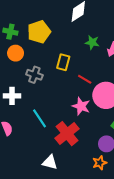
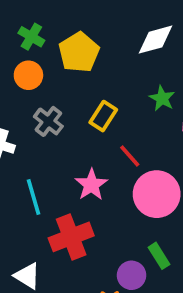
yellow pentagon: (39, 32) -> (79, 52), turned -30
pink star: (81, 106) -> (91, 185), moved

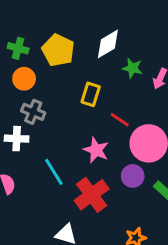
white diamond: (155, 40) -> (108, 44), moved
gray cross: (48, 121) -> (33, 112), moved
purple circle: (131, 275) -> (133, 176), moved

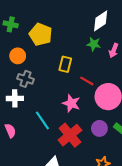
white diamond: (108, 44) -> (101, 21), moved
green cross: (18, 48) -> (11, 24), moved
purple circle: (133, 176) -> (99, 128), moved

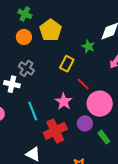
green star: (94, 44) -> (88, 46), moved
orange circle: (18, 56) -> (24, 37), moved
purple circle: (99, 128) -> (85, 123), moved

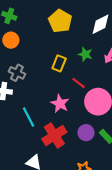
yellow pentagon: (51, 30) -> (60, 21), moved
green star: (88, 46) -> (85, 54), moved
purple circle: (85, 123) -> (86, 133), moved

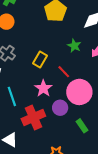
yellow rectangle: (59, 63) -> (40, 59), moved
purple circle: (86, 133) -> (60, 108), moved

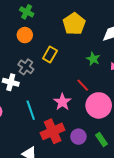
yellow rectangle: (40, 59) -> (50, 54), moved
purple circle: (60, 108) -> (78, 137), moved

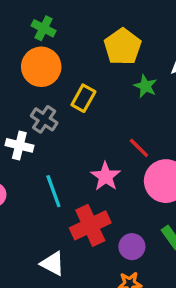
orange circle: (25, 35) -> (41, 67), size x1.5
green star: (93, 59) -> (145, 86), moved
purple circle: (78, 137) -> (132, 247), moved

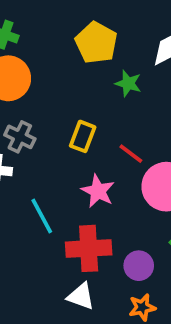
yellow rectangle: (83, 98) -> (83, 136), moved
red cross: (90, 225) -> (89, 248), turned 30
white triangle: (53, 264) -> (81, 296), moved

